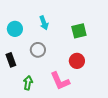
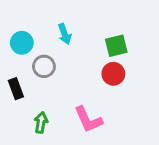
gray circle: (38, 50) -> (44, 66), moved
red circle: (77, 61) -> (113, 74), moved

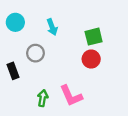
cyan circle: (22, 43) -> (15, 22), moved
green arrow: (41, 123) -> (43, 98), moved

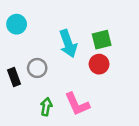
cyan arrow: (52, 27) -> (68, 44), moved, size x1.5
gray circle: (35, 53) -> (37, 68), moved

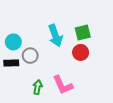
cyan circle: (17, 24) -> (13, 42), moved
black rectangle: (14, 77) -> (11, 63), turned -72

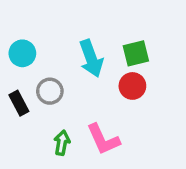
cyan circle: (13, 42) -> (22, 53), moved
black rectangle: (11, 63) -> (19, 103), turned 64

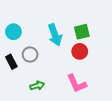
pink L-shape: (103, 139) -> (77, 84), moved
green arrow: (62, 143) -> (37, 86), turned 64

